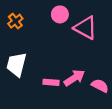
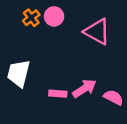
pink circle: (60, 14) -> (54, 16), moved
orange cross: (15, 21) -> (31, 18), moved

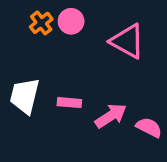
pink rectangle: (58, 94) -> (69, 103), moved

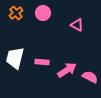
orange cross: (41, 23) -> (16, 13), moved
pink triangle: (127, 41) -> (77, 25), size x0.6

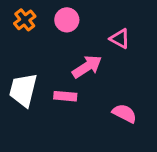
pink arrow: (67, 70) -> (87, 67), moved
pink semicircle: (90, 77) -> (124, 113), moved

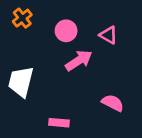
pink circle: (67, 20) -> (66, 31), moved
pink rectangle: (65, 96) -> (59, 123), moved

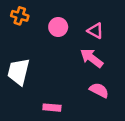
orange cross: (22, 18) -> (20, 16), turned -35
pink arrow: (79, 60) -> (92, 58), moved, turned -110

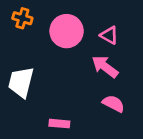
pink circle: (58, 27) -> (67, 31), size x1.5

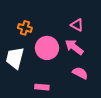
orange cross: (22, 18) -> (25, 28), moved
pink circle: (67, 31) -> (47, 48), moved

